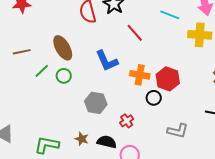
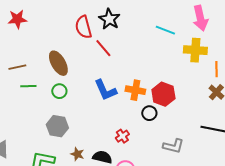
red line: (135, 33) -> (103, 48), moved
blue L-shape: (107, 61) -> (105, 90), moved
green line: (42, 71) -> (28, 86), moved, turned 42
gray hexagon: (96, 103) -> (57, 126), moved

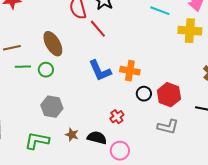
green circle: (59, 91) -> (46, 70), moved
red hexagon: (163, 94) -> (169, 95), moved

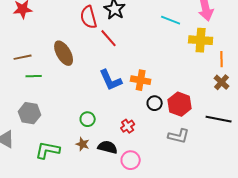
green circle: (46, 70) -> (88, 119), moved
gray hexagon: (52, 107) -> (30, 113), moved

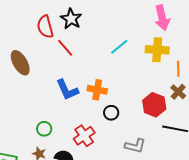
cyan line: (171, 20) -> (119, 47), moved, turned -60
red hexagon: (180, 104) -> (154, 105), moved
red cross: (128, 126) -> (84, 136), size x1.5

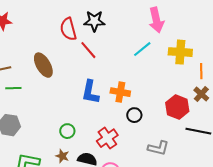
pink arrow: (162, 18) -> (156, 20), moved
black star: (71, 19) -> (94, 21), turned -30
blue L-shape: (67, 90) -> (90, 92), turned 35

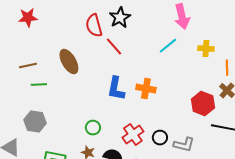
black star: (94, 21) -> (120, 18), turned -30
yellow cross: (180, 52) -> (206, 49), size x0.7
black circle: (134, 115) -> (160, 138), moved

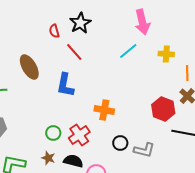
red semicircle: (94, 26) -> (54, 31), size x0.6
blue L-shape: (116, 89) -> (65, 85), moved
orange cross: (146, 89) -> (104, 110), moved
red cross: (133, 135) -> (79, 135), moved

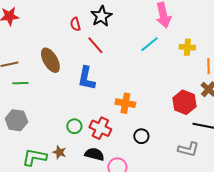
red cross: (79, 135) -> (100, 128), turned -30
gray L-shape: (144, 150) -> (188, 149), moved
brown star: (48, 158) -> (59, 152), moved

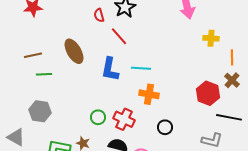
cyan line: (149, 44) -> (141, 68), moved, turned 42

